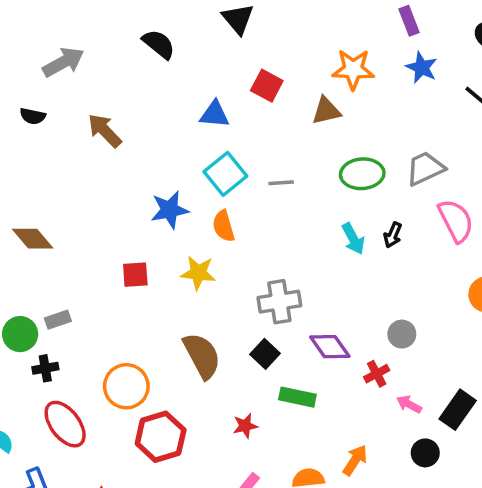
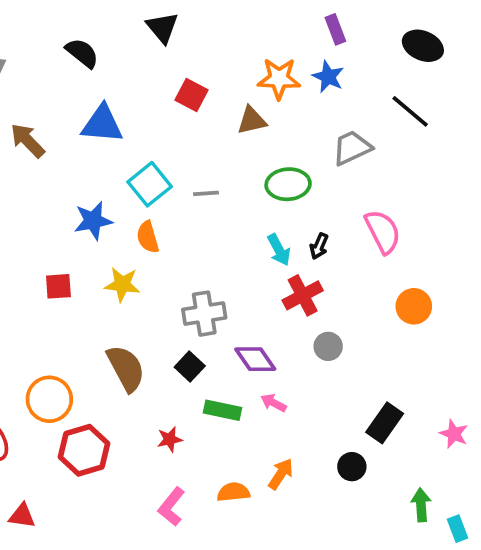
blue star: (422, 68) -> (328, 77), moved
blue triangle: (215, 114) -> (102, 124), moved, size x1.4
gray trapezoid: (425, 168) -> (352, 148), moved
red cross: (377, 374) -> (303, 295), moved, size x1.5
pink arrow: (409, 404) -> (273, 403), moved

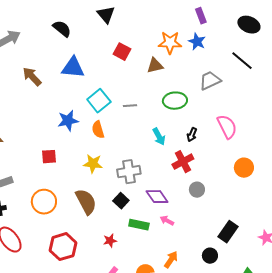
cyan arrow: (279, 250) -> (159, 137), moved
yellow star: (122, 284) -> (93, 164), moved
orange circle: (49, 399) -> (44, 202), moved

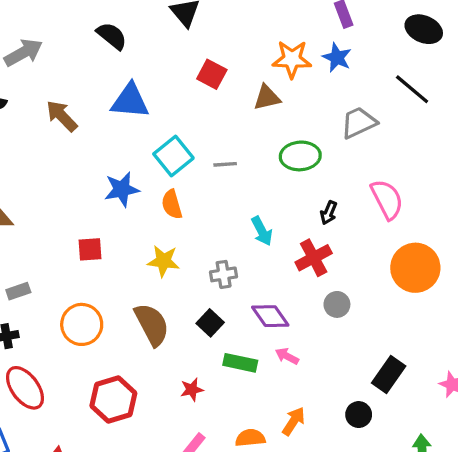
cyan arrow: (159, 137) -> (262, 231), moved
orange circle: (244, 168) -> (415, 268), size x1.5
gray cross: (129, 172) -> (224, 274), size x0.7

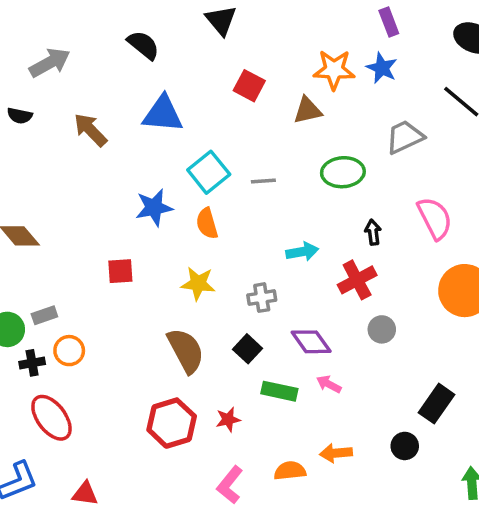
black arrow: (329, 213) -> (373, 232), turned 150
cyan arrow: (262, 231) -> (302, 252), turned -72
orange circle: (82, 324) -> (69, 351), moved, size x0.7
red hexagon: (113, 400) -> (172, 423), moved
orange arrow: (294, 421) -> (336, 453), turned -128

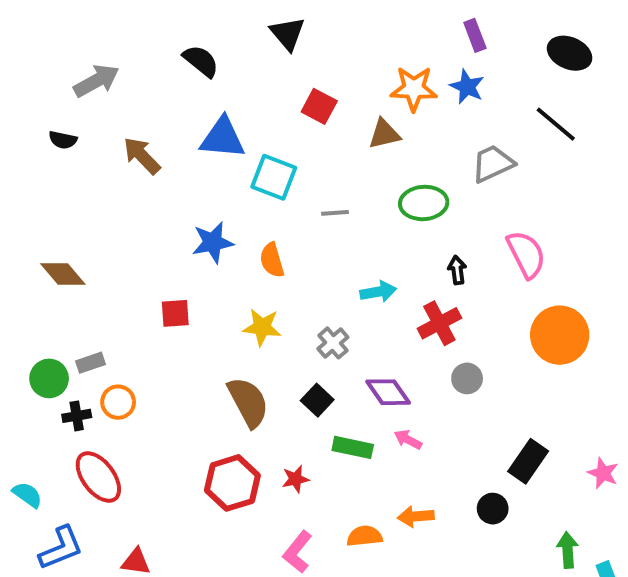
cyan square: (209, 172) -> (274, 177), moved, turned -30
gray cross: (262, 298) -> (333, 343), turned -32

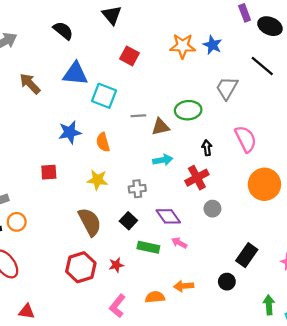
purple rectangle: (475, 35) -> (245, 13), moved
brown triangle: (384, 134) -> (160, 127), moved
gray trapezoid: (493, 164) -> (227, 88), turned -35
gray cross: (333, 343) -> (137, 189), turned 35

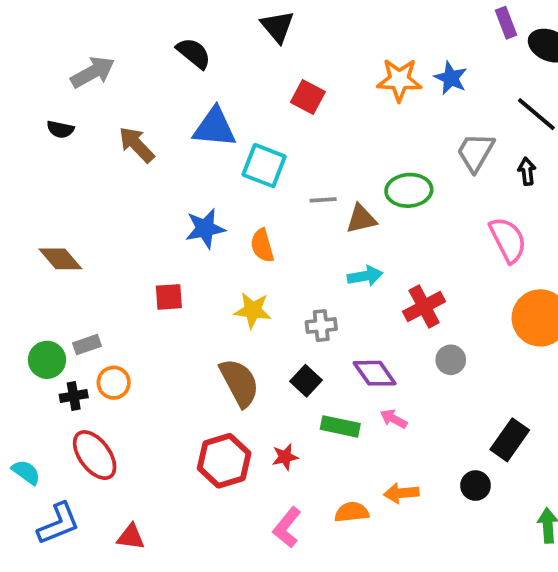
black arrow: (207, 148) -> (527, 171), moved

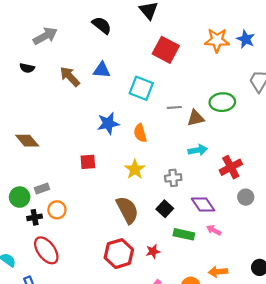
red square: (308, 97) -> (166, 50), size x1.4
blue triangle: (215, 127) -> (102, 70), moved, size x0.7
yellow star: (253, 310) -> (135, 169), turned 30

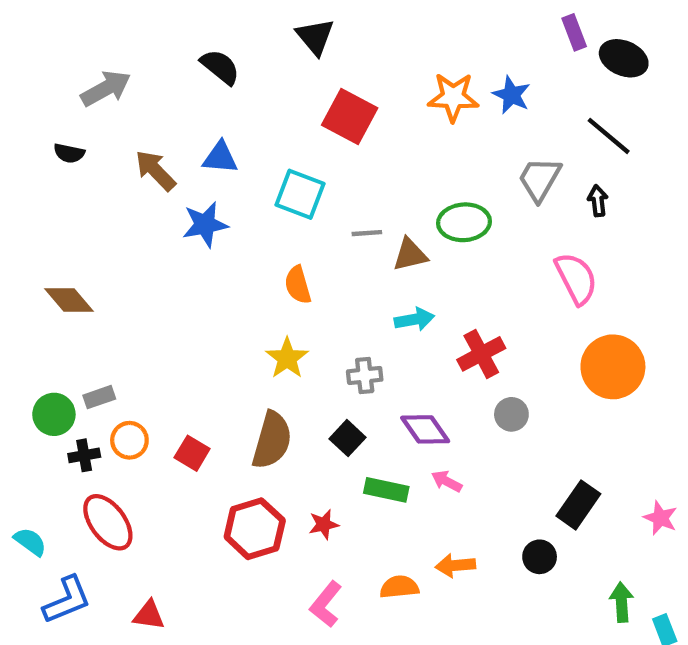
blue star: (108, 123) -> (205, 224), moved
red square: (88, 162) -> (192, 453), moved, turned 35
brown semicircle: (127, 210) -> (272, 440), turned 44

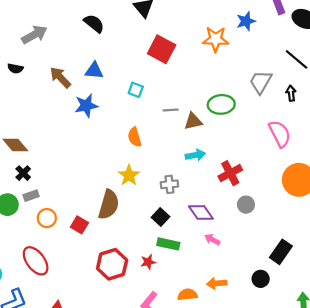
blue star: (511, 95) -> (246, 21), moved, turned 30
cyan square: (300, 194) -> (136, 90), size x0.6
brown semicircle: (272, 440) -> (109, 205), moved
black cross: (84, 455) -> (23, 173), moved, turned -35
green rectangle: (386, 490) -> (168, 244), moved

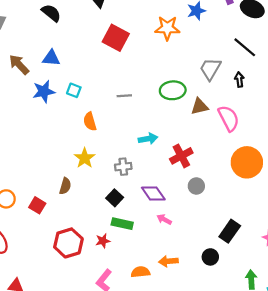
cyan square: (136, 90) -> (74, 90), moved
brown triangle: (193, 121) -> (200, 106), moved
brown semicircle: (109, 205) -> (65, 186), size x0.6

